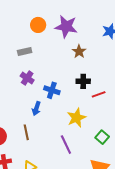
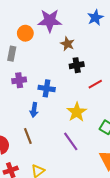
orange circle: (38, 25) -> (25, 33), moved
gray rectangle: (25, 51) -> (12, 54), turned -56
purple cross: (27, 78) -> (19, 80), turned -32
black cross: (83, 81) -> (77, 65), moved

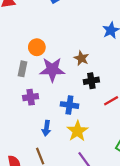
purple star: (50, 21) -> (52, 70), moved
blue cross: (47, 88) -> (69, 105), moved
yellow star: (77, 112) -> (77, 131), moved

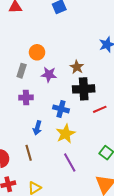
purple star: (52, 70) -> (49, 74), size x0.7
black cross: (91, 81) -> (84, 89), size x1.5

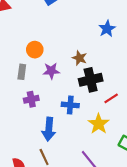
blue arrow: (37, 128) -> (49, 129), size x1.5
yellow star: (66, 134) -> (99, 124), moved

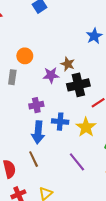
purple star: (51, 71) -> (51, 75), moved
purple cross: (31, 99) -> (36, 105), moved
blue cross: (70, 105) -> (60, 122), moved

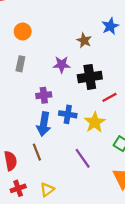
orange circle: (25, 56) -> (23, 31), moved
brown star: (68, 64) -> (84, 40), moved

